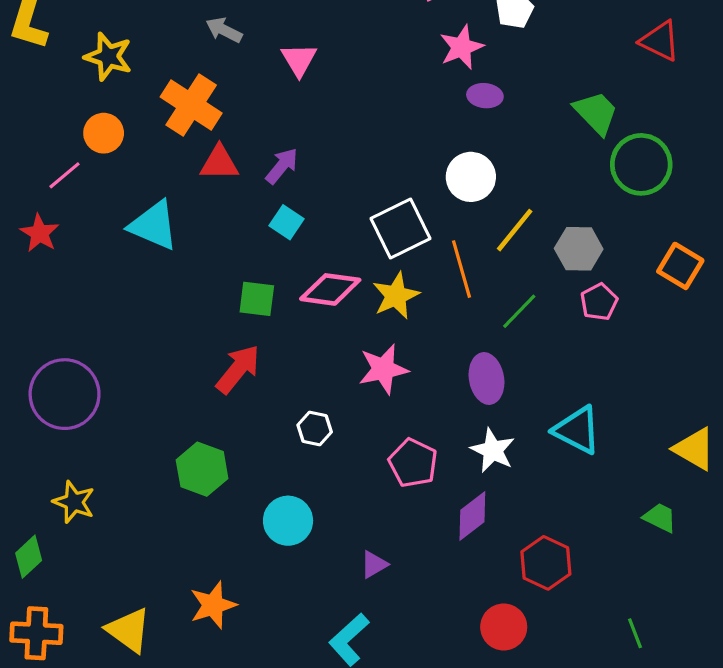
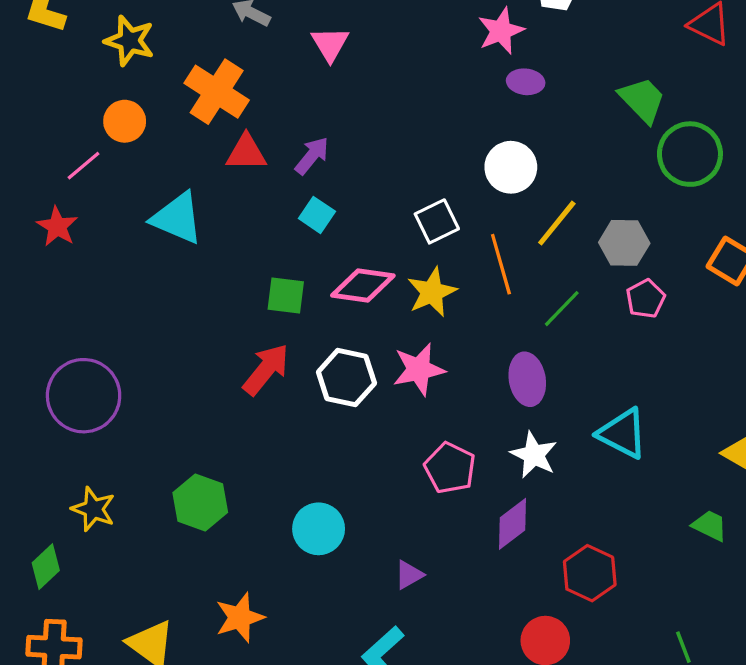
white square: (401, 228) -> (437, 221), size x0.7
white hexagon: (315, 429) -> (346, 378), moved, size x1.6
green hexagon: (202, 469) -> (200, 502), moved

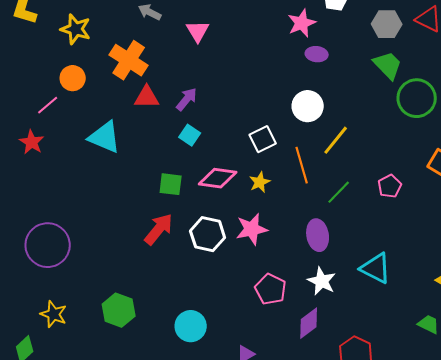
gray hexagon: (624, 243) -> (387, 24), moved
yellow star: (432, 292) -> (260, 182), size x0.7

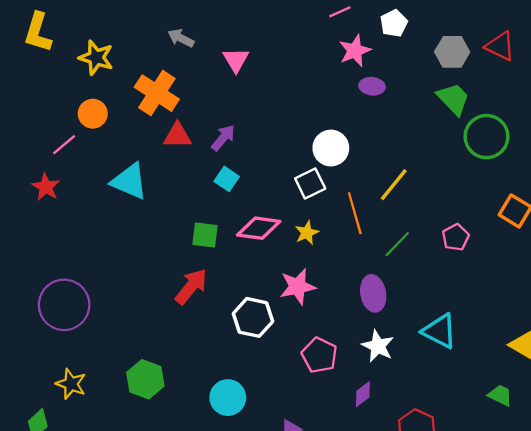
white circle: (308, 106) -> (331, 148), moved
white hexagon: (208, 234) -> (253, 317), moved
purple diamond: (309, 323) -> (363, 394), size x0.7

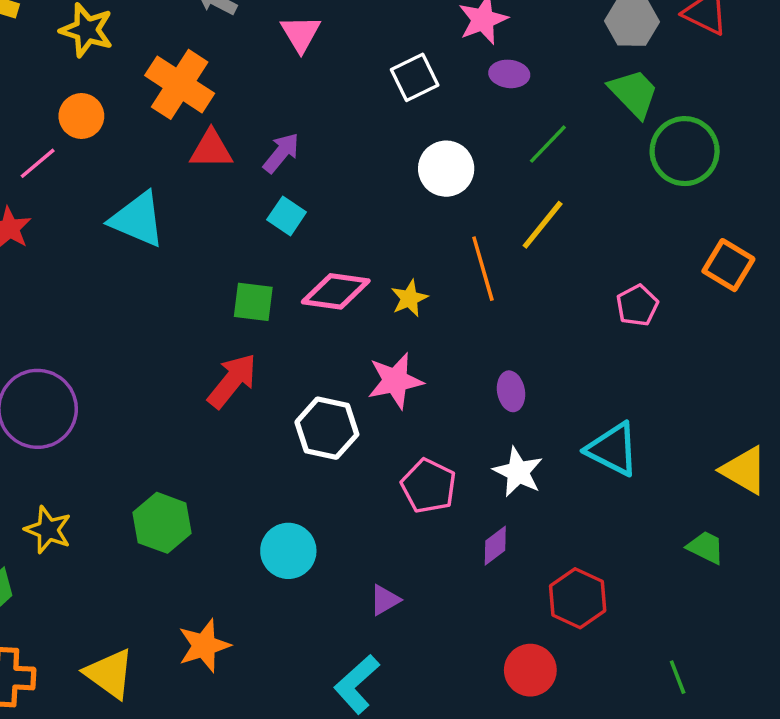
white square: (310, 184) -> (415, 77), moved
green line: (397, 244) -> (548, 144), moved
purple ellipse: (373, 293) -> (511, 391), size x0.7

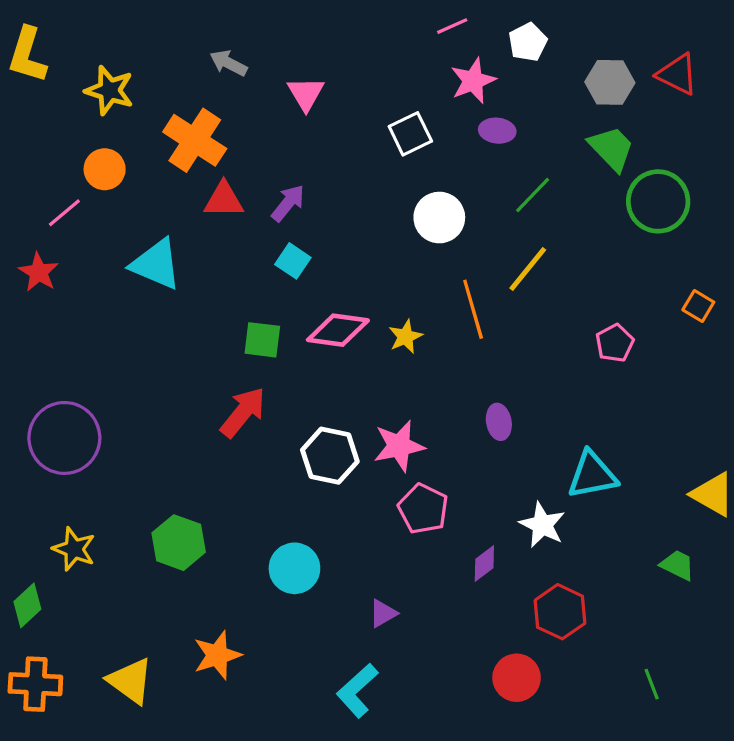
orange square: (728, 265) -> (698, 306), size x0.7
pink star: (395, 381) -> (399, 446), moved
cyan triangle: (613, 449) -> (592, 475), turned -38
white star: (518, 472) -> (542, 525), moved

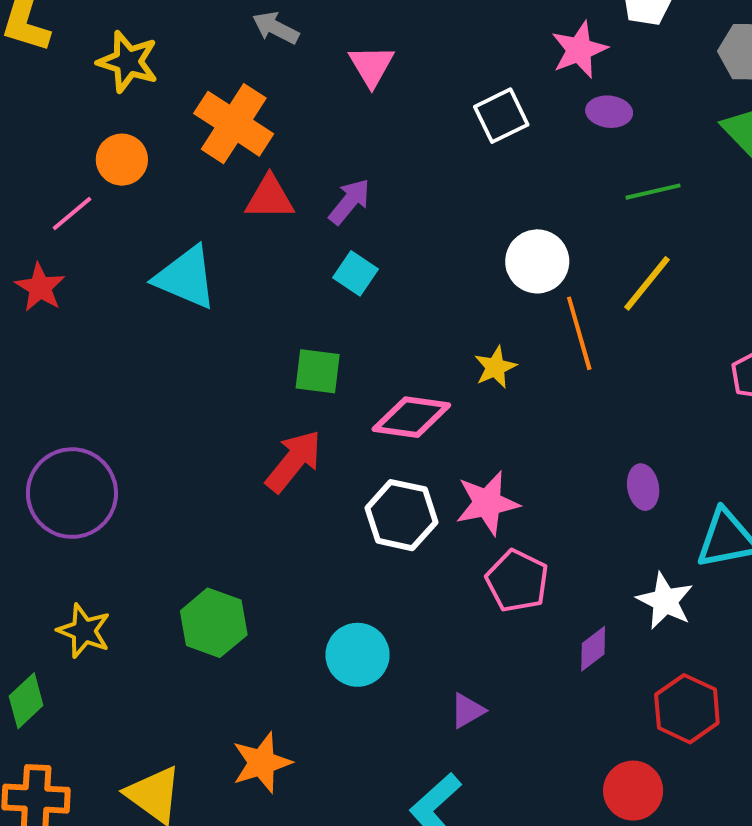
green line: (533, 195) -> (653, 192), turned 33
white circle: (439, 218) -> (537, 261), moved
pink diamond: (338, 330) -> (411, 417), moved
purple ellipse: (499, 422) -> (643, 487), moved

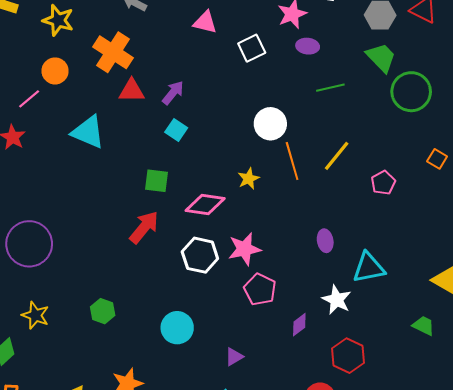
pink triangle: (371, 66) -> (205, 22), moved, turned -45
yellow line: (647, 283) -> (337, 156), moved
green hexagon: (214, 623) -> (103, 311), size x0.7

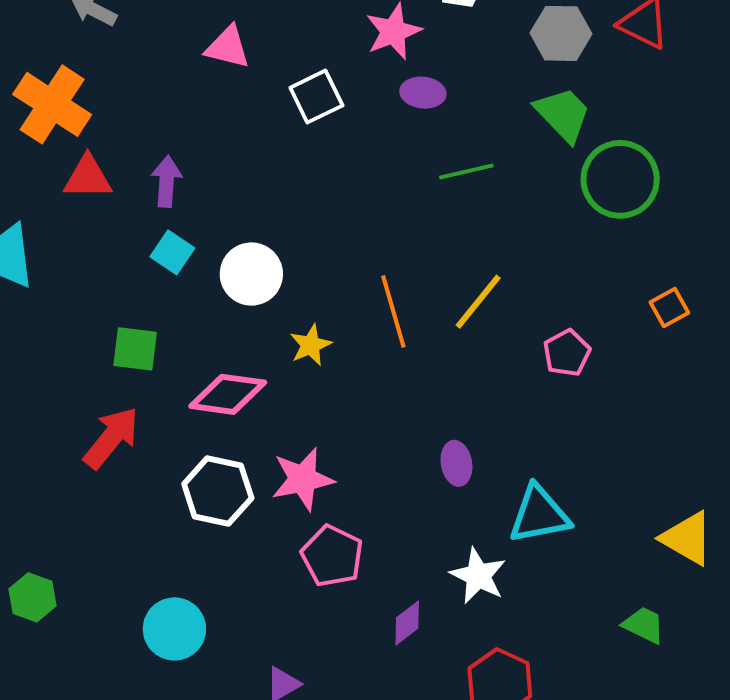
purple arrow: (173, 93) -> (167, 181), turned -35
white circle: (270, 124) -> (251, 274), moved
orange square: (437, 159) -> (669, 308), turned 30

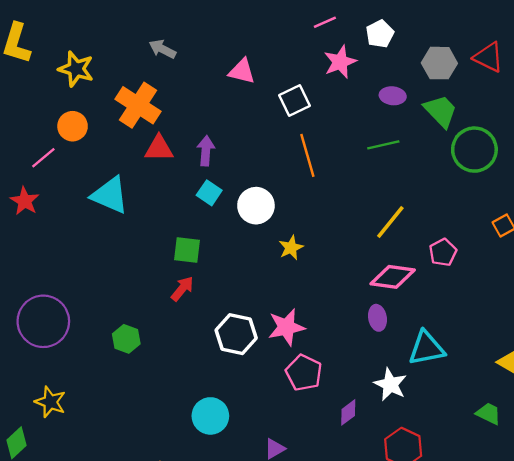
purple ellipse: (423, 93) -> (393, 96), moved
orange line: (393, 311) -> (307, 155), moved
pink diamond: (228, 394) -> (393, 277), moved
red arrow: (111, 438) -> (182, 289), moved, size x0.7
green hexagon: (32, 597) -> (126, 339), moved

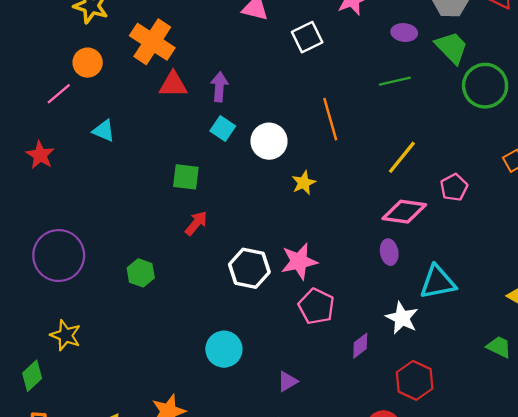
orange line: (307, 155) -> (330, 119), moved
cyan triangle: (110, 195) -> (104, 131), moved, size x0.6
red star: (25, 201) -> (40, 155), moved
green square: (187, 250) -> (186, 177), moved

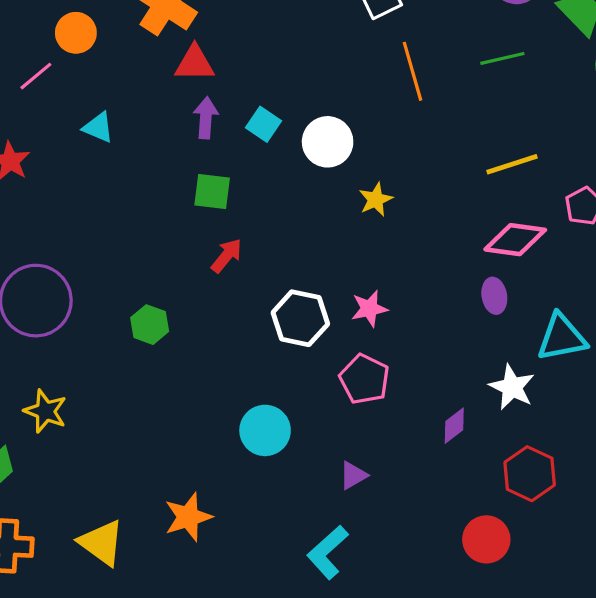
purple arrow: (219, 87) -> (206, 118), moved
orange line: (330, 119) -> (413, 71), moved
yellow line: (402, 157) -> (512, 164), turned 33
pink star: (299, 261) -> (369, 309), size x0.7
pink pentagon: (316, 306) -> (364, 379), moved

